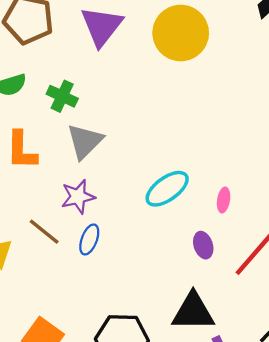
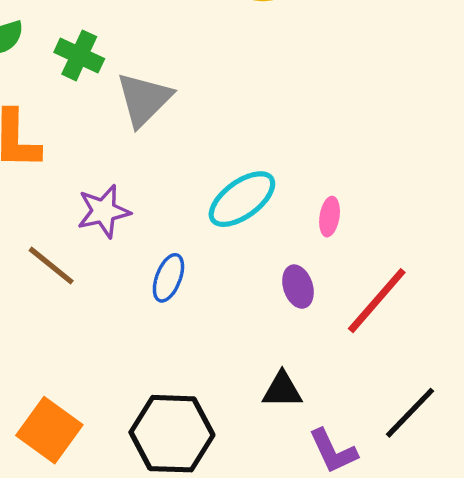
gray triangle: (85, 141) -> (144, 99), moved
blue ellipse: (89, 239) -> (168, 278), moved
black triangle: (193, 312) -> (282, 390), size x0.6

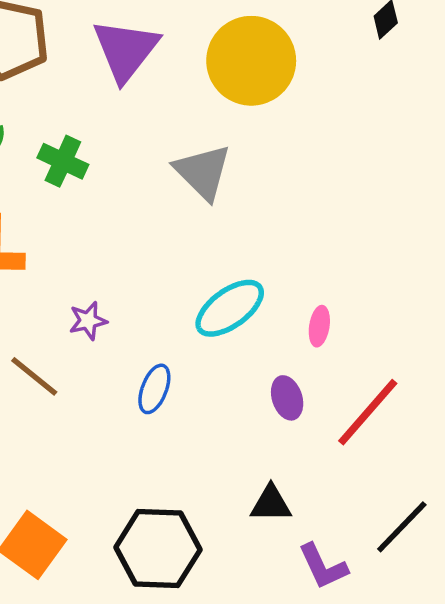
gray triangle: (144, 99) -> (203, 172), moved, turned -30
purple star: (104, 211) -> (88, 321), size x0.7

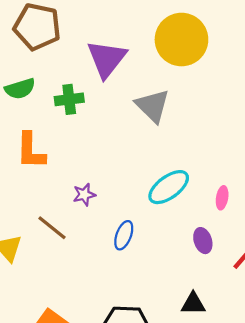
purple triangle: (126, 50) -> (107, 59), moved
green cross: (63, 161) -> (69, 99), turned -32

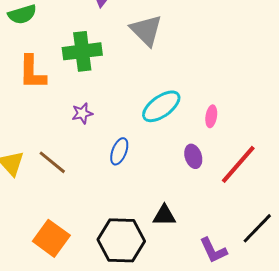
green cross: (69, 99) -> (82, 51), moved, size x1.4
brown line: (52, 228) -> (52, 162), moved
black triangle: (193, 304) -> (164, 215), moved

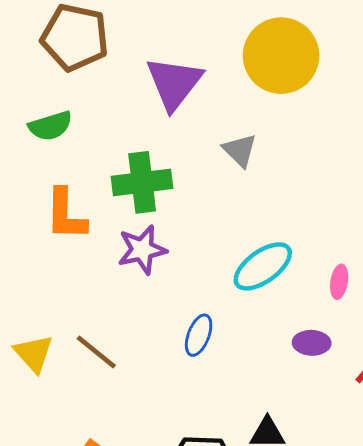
gray triangle: (146, 30) -> (240, 150), size x0.7
purple star: (82, 113) -> (142, 250), moved, size x1.5
purple ellipse: (193, 156) -> (312, 343), turned -70

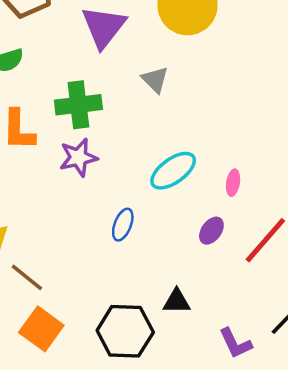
purple ellipse: (312, 343) -> (211, 231), turned -56
brown line: (96, 352) -> (27, 277), moved

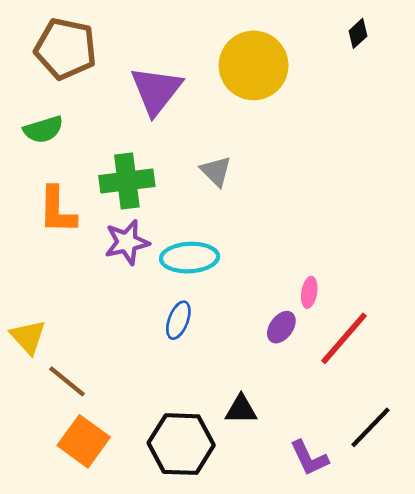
gray triangle: (155, 80) -> (216, 171), moved
cyan ellipse: (173, 171) -> (190, 258), moved, turned 33
pink ellipse: (233, 183) -> (309, 292), moved

